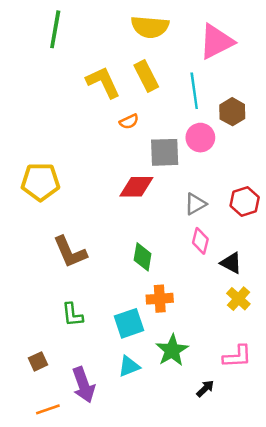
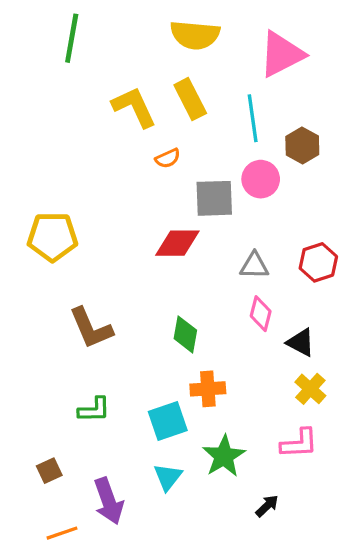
gray triangle: (195, 204) -> (254, 266), turned 30
green L-shape: (72, 315) -> (94, 410), turned -85
pink L-shape: (237, 356) -> (299, 443), moved
cyan triangle: (129, 366) -> (168, 477), turned -30

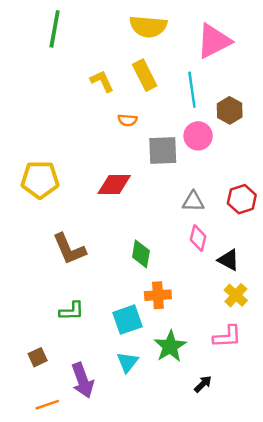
yellow L-shape: (134, 107) -> (102, 81), size x0.7
orange semicircle: (168, 158) -> (128, 120), turned 30
red diamond: (177, 243) -> (114, 185), moved

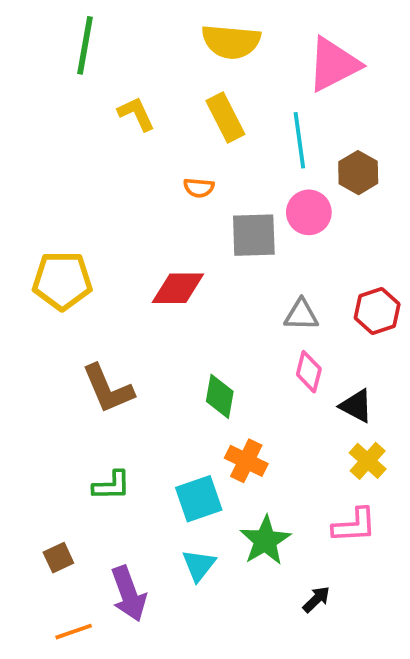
yellow L-shape: (102, 81) -> (136, 114), moved
orange cross: (158, 295) -> (246, 461), turned 30

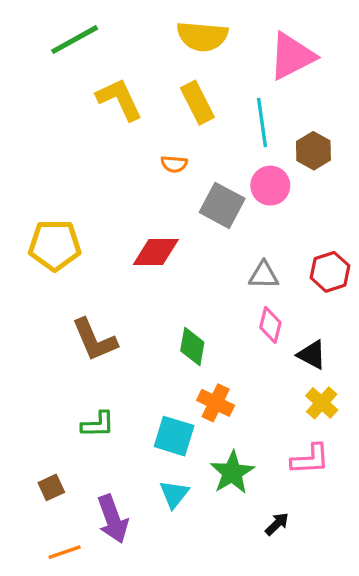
green line: (85, 45) -> (75, 40), turned 51
yellow L-shape: (136, 114) -> (119, 99), size x1.4
gray square: (254, 235) -> (222, 205), turned 30
cyan square: (199, 499) -> (174, 436), turned 36

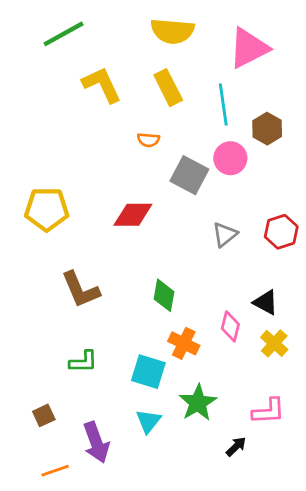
gray triangle: (264, 275) -> (225, 235), turned -40
pink diamond: (270, 325) -> (230, 326), moved
pink L-shape: (310, 459) -> (269, 411), moved

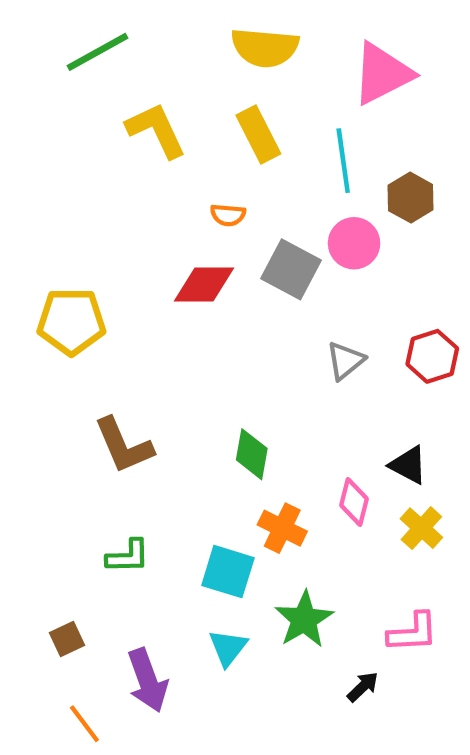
red diamond: (133, 215) -> (204, 285), moved
orange line: (55, 471) -> (84, 724), turned 72

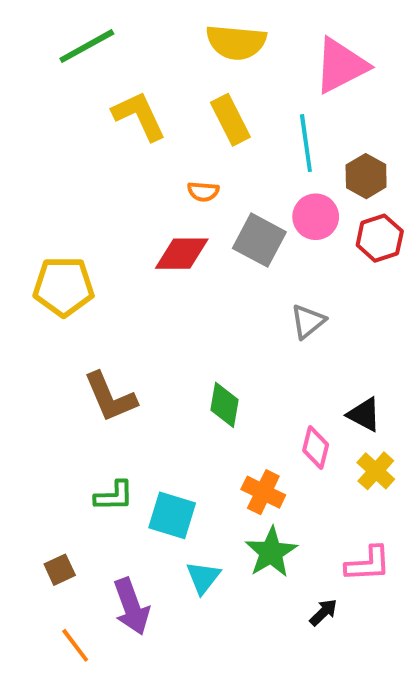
red hexagon: (432, 356) -> (380, 238), moved
orange cross: (282, 528) -> (263, 492), moved
cyan square: (228, 572) -> (172, 515), moved

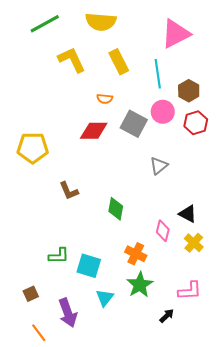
yellow semicircle: (236, 42) -> (101, 22), moved
brown L-shape: (110, 397) -> (69, 191), moved, size x0.7

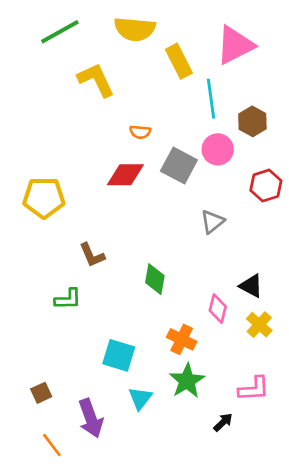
yellow rectangle: (119, 62) -> (179, 61), moved
red hexagon: (196, 123) -> (266, 186), moved
green L-shape: (59, 256) -> (68, 299), moved

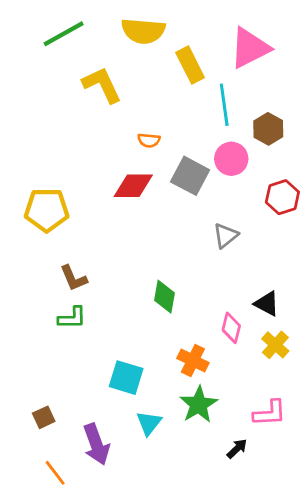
brown L-shape: (92, 255) -> (74, 278), moved

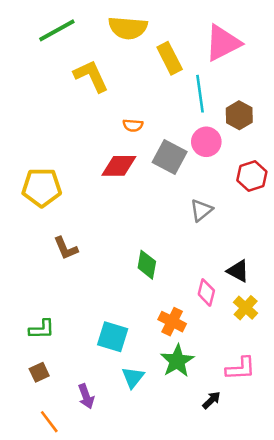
green L-shape: (72, 318) -> (42, 329), moved
purple arrow: (96, 444) -> (86, 396), size x0.7

